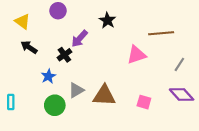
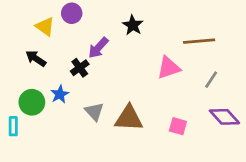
yellow triangle: (23, 21) -> (45, 27), moved
gray line: (179, 64) -> (211, 80), moved
gray triangle: (76, 90) -> (94, 112), turned -42
green circle: (55, 105) -> (32, 102), moved

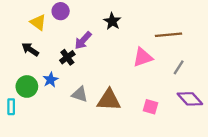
gray triangle: (94, 112) -> (80, 94), turned -30

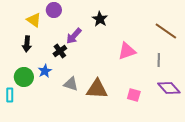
brown line: (168, 35) -> (166, 31), moved, turned 40
black arrow: (30, 49) -> (27, 44), turned -119
gray line: (179, 67) -> (159, 60), turned -32

